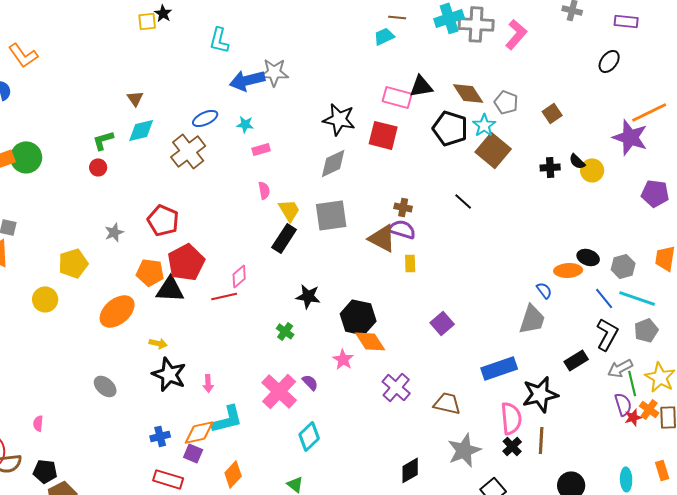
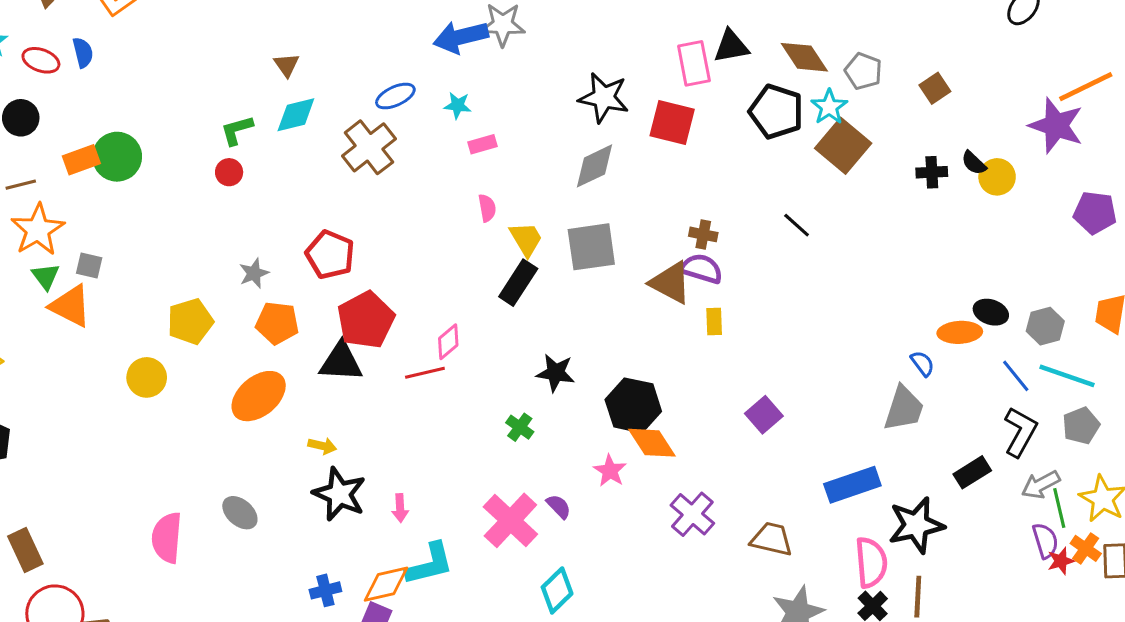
pink rectangle: (397, 97) -> (694, 63), turned 64
orange pentagon: (150, 272) -> (277, 323), moved
pink semicircle: (38, 423) -> (167, 538), moved, size x2.0

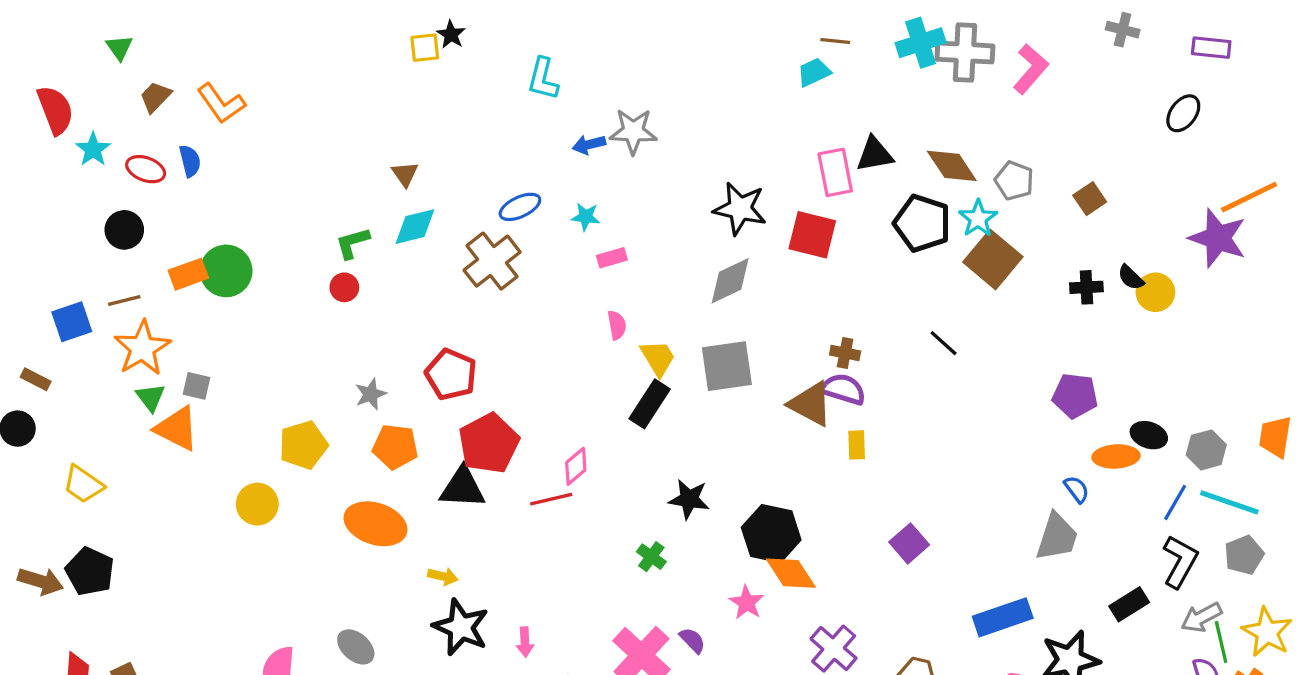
blue arrow: (461, 37) -> (589, 144), size x0.6
purple pentagon: (1095, 213) -> (1075, 396), moved
blue line: (1016, 376) -> (1175, 502), turned 69
orange ellipse: (259, 396) -> (375, 524), turned 58

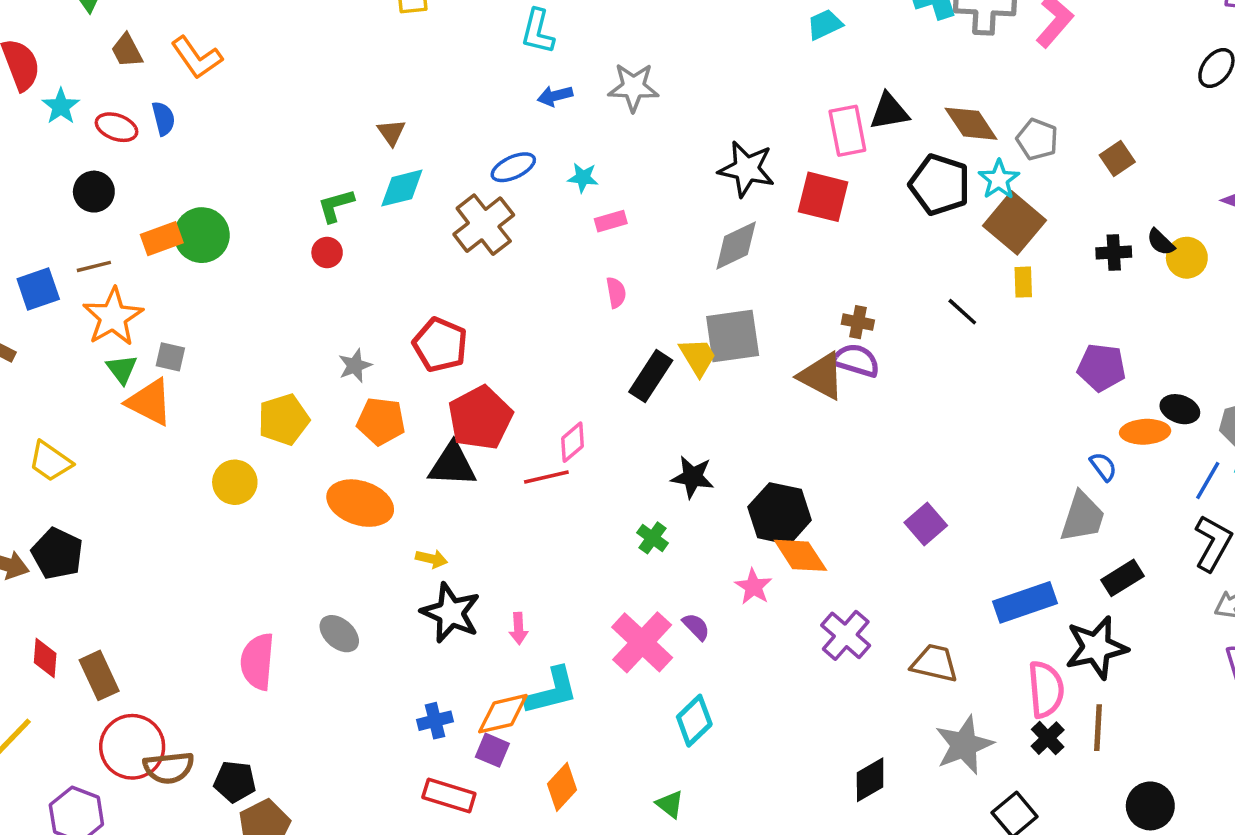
brown trapezoid: (155, 97) -> (127, 51), turned -72
blue arrow: (589, 144) -> (555, 96), moved
yellow trapezoid: (658, 358) -> (698, 357), moved
yellow rectangle: (857, 445) -> (1023, 282), moved
black rectangle: (1129, 604) -> (1122, 578), moved

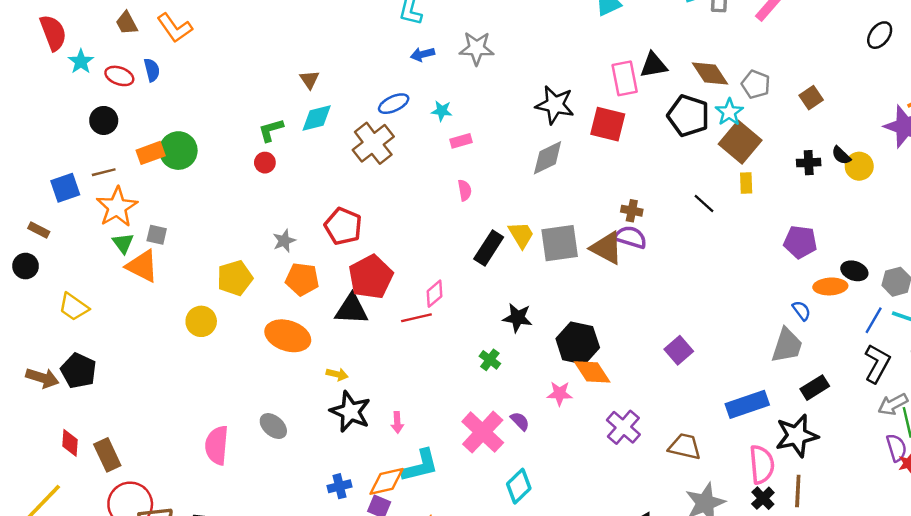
gray square: (733, 336) -> (560, 243), moved
pink star: (753, 587) -> (560, 394), turned -30

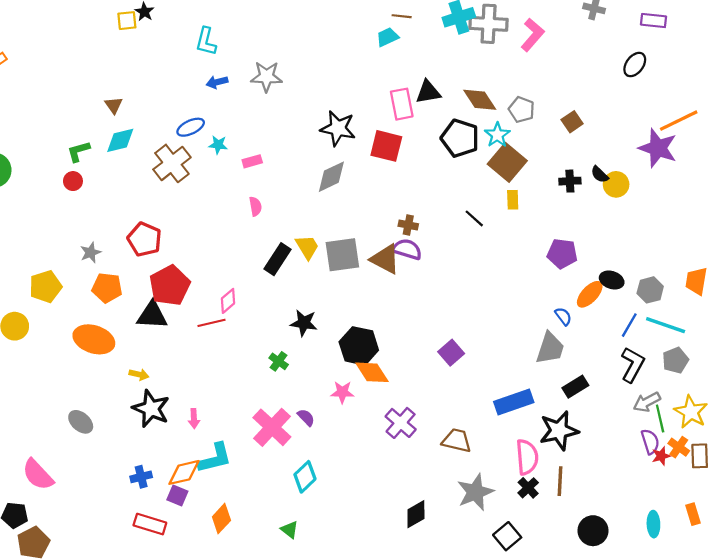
cyan star: (442, 111) -> (218, 145), moved
orange ellipse: (830, 286) -> (590, 294), turned -44
pink semicircle: (217, 445) -> (38, 475), moved, turned -48

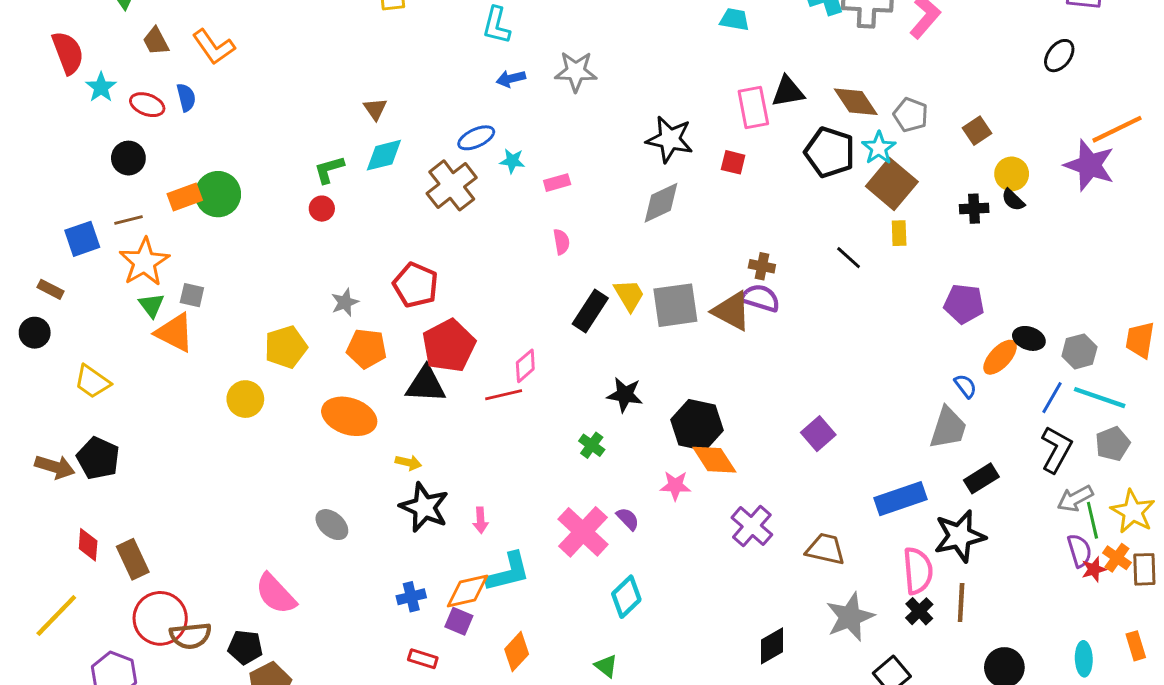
cyan trapezoid: (387, 37) -> (735, 19), turned 35
red square: (386, 146) -> (733, 162), size x0.6
yellow circle: (616, 184) -> (1012, 174), moved
red rectangle: (150, 524) -> (423, 659), size x0.7

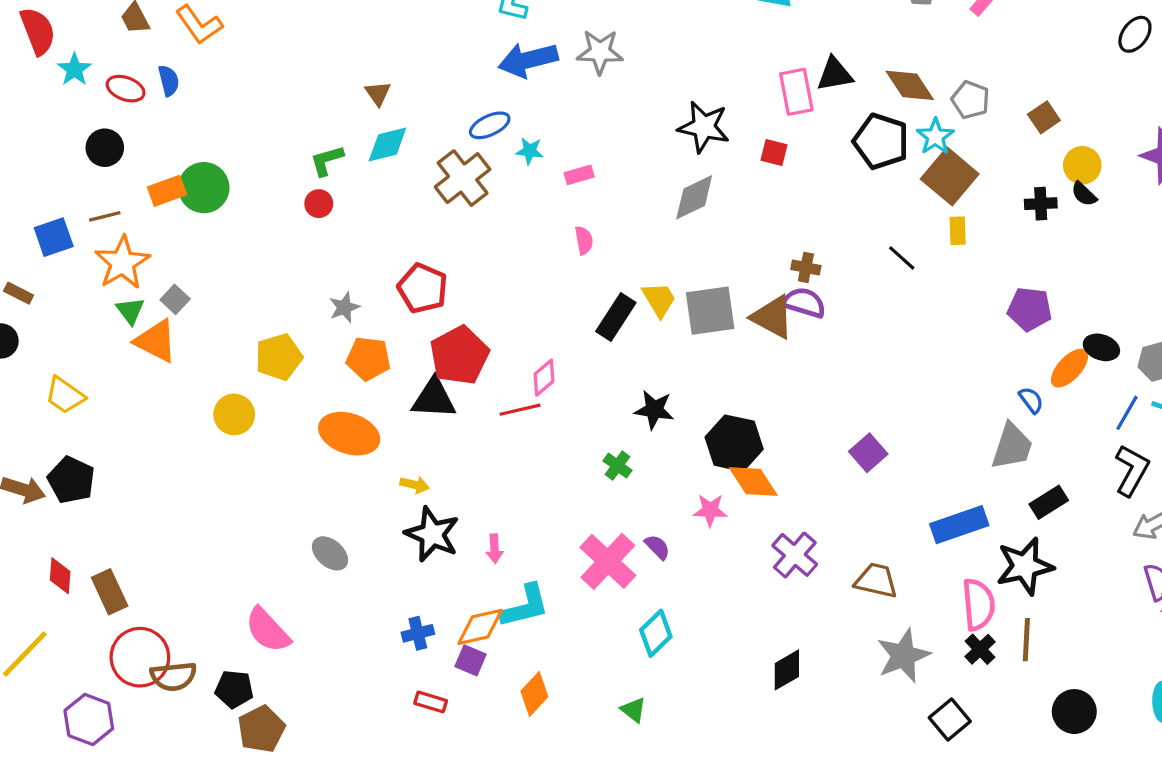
blue arrow: (511, 79) -> (528, 60), size x1.8
gray square: (192, 295) -> (175, 299), turned 30
black diamond: (772, 646) -> (787, 670), moved

